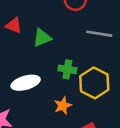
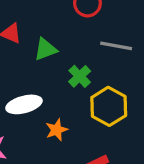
green cross: (67, 69) -> (80, 76), moved, turned 36
orange star: (63, 106) -> (57, 130), moved

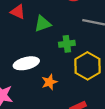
green cross: (80, 76) -> (67, 44), turned 35

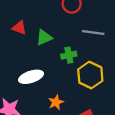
orange star: (49, 82) -> (56, 102), moved

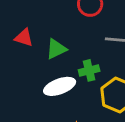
white ellipse: (31, 77) -> (60, 86), moved

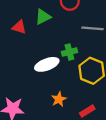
green triangle: (56, 49) -> (43, 17), moved

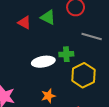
green triangle: (43, 17) -> (48, 17), turned 42

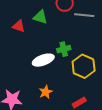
gray line: (92, 37) -> (84, 15), moved
orange star: (48, 96) -> (46, 92), moved

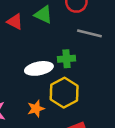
gray line: (84, 15) -> (89, 33), moved
yellow hexagon: (84, 66) -> (64, 93), moved

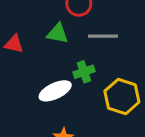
green triangle: (43, 15) -> (58, 33), moved
yellow hexagon: (64, 93) -> (122, 96), moved

